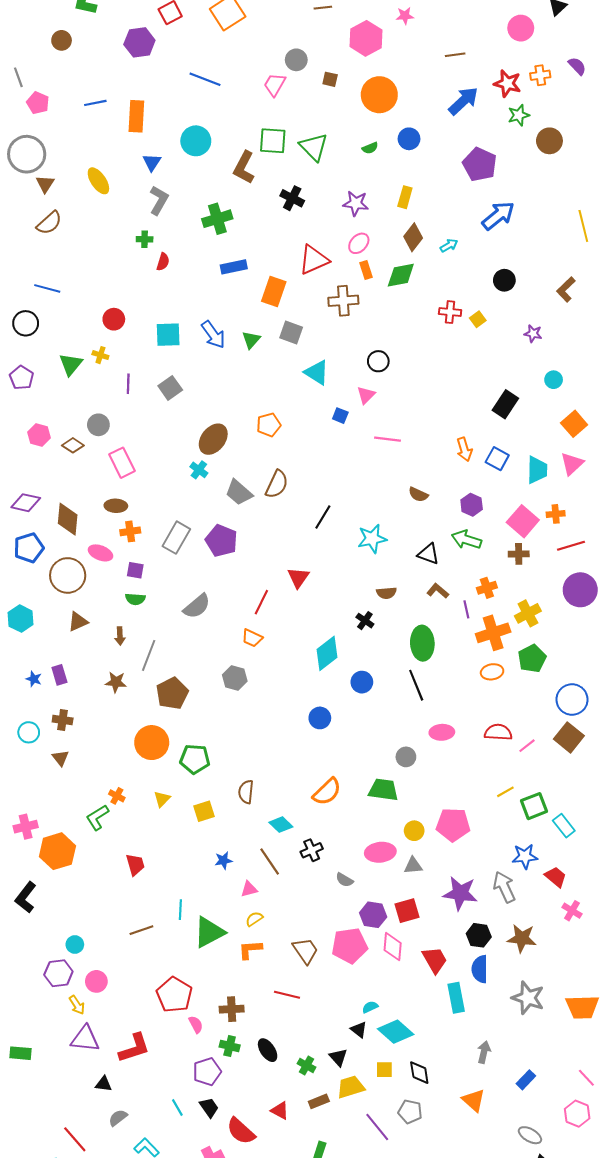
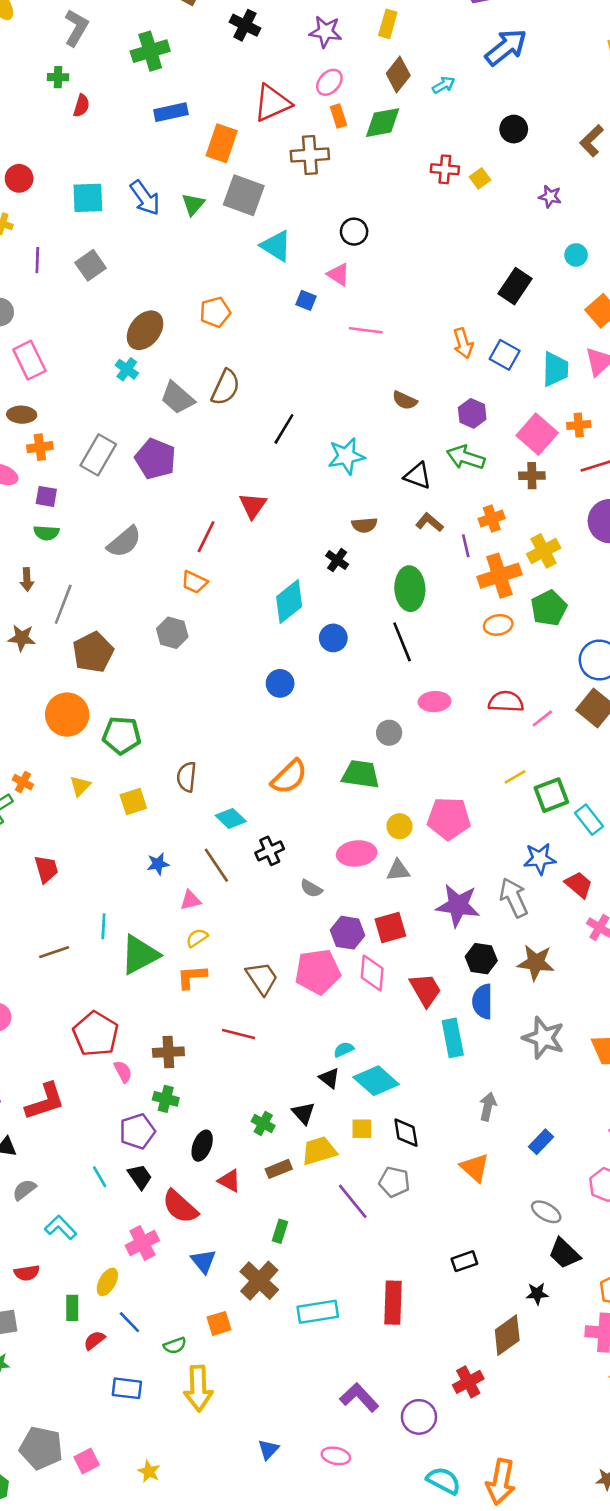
gray square: (291, 333) -> (244, 195), size x1.4
pink triangle: (366, 395) -> (338, 274), turned -42
black ellipse: (268, 1050) -> (202, 1146), moved, turned 55

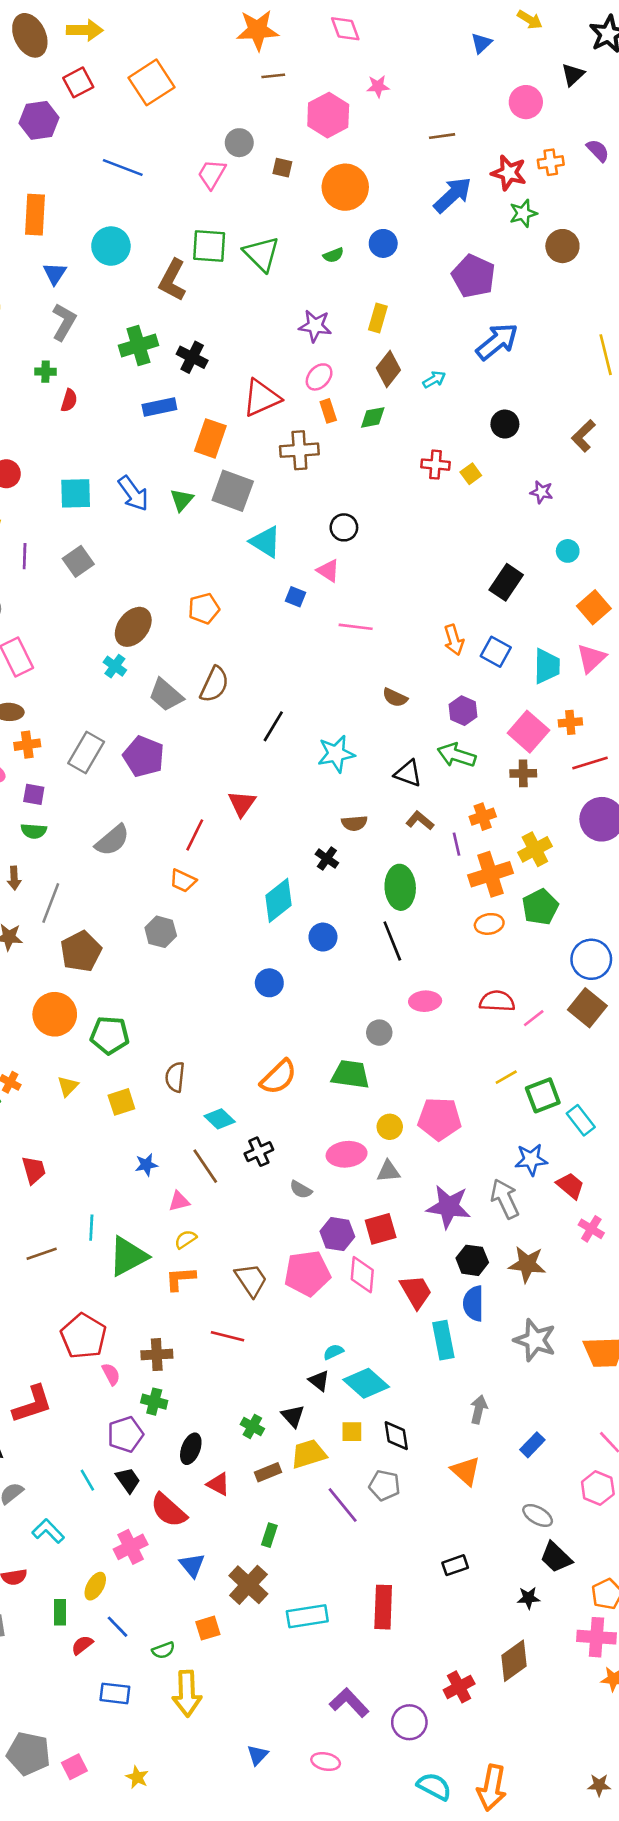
black cross: (245, 25) -> (192, 357), moved
green diamond: (383, 123) -> (373, 417), size x0.7
brown diamond: (507, 1335) -> (514, 1661), moved

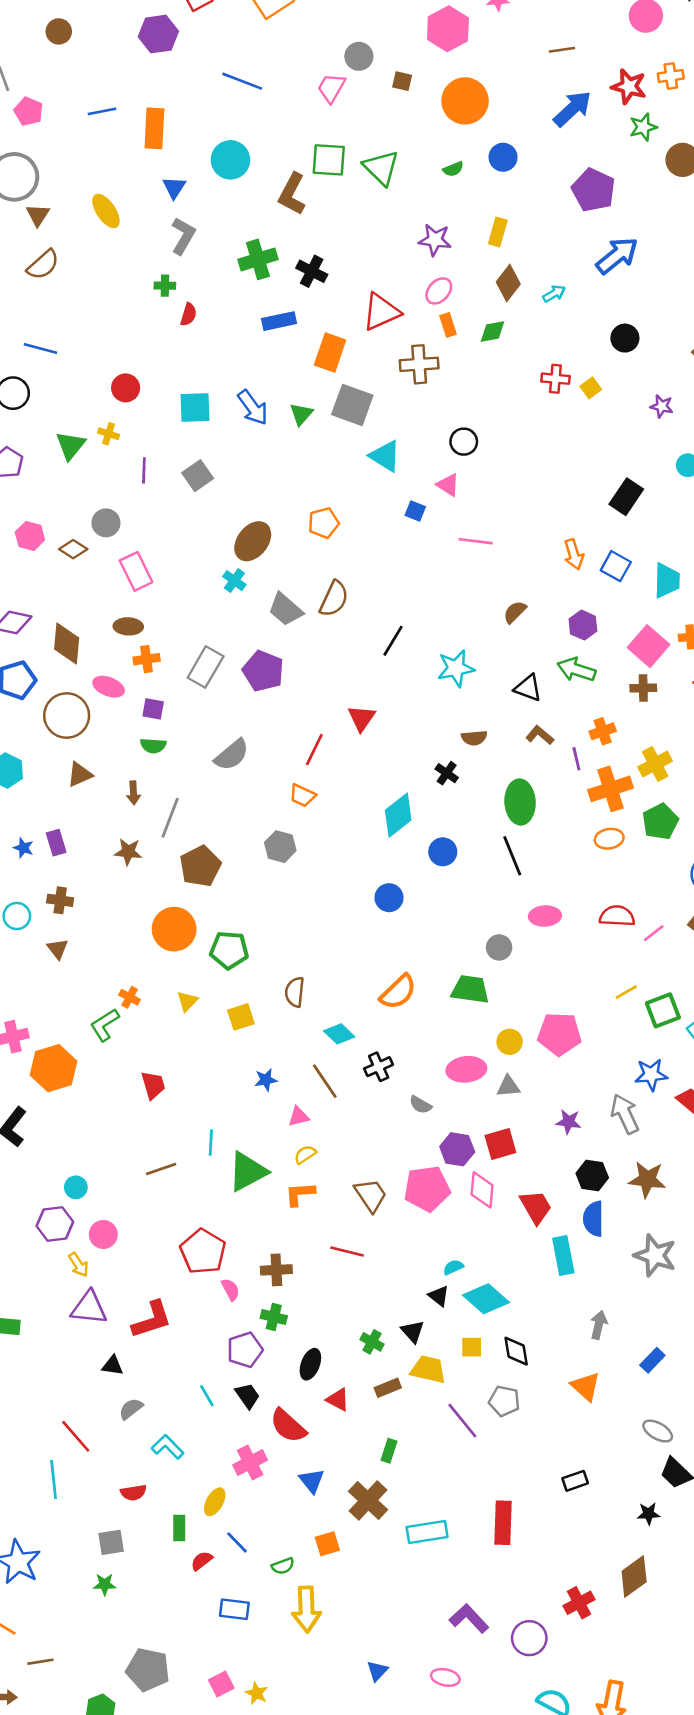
brown semicircle: (395, 698) -> (515, 612), turned 110
purple star: (449, 1207) -> (569, 1122), size x0.6
yellow trapezoid: (309, 1454) -> (428, 1369), turned 30
pink square: (74, 1767) -> (221, 1684), moved

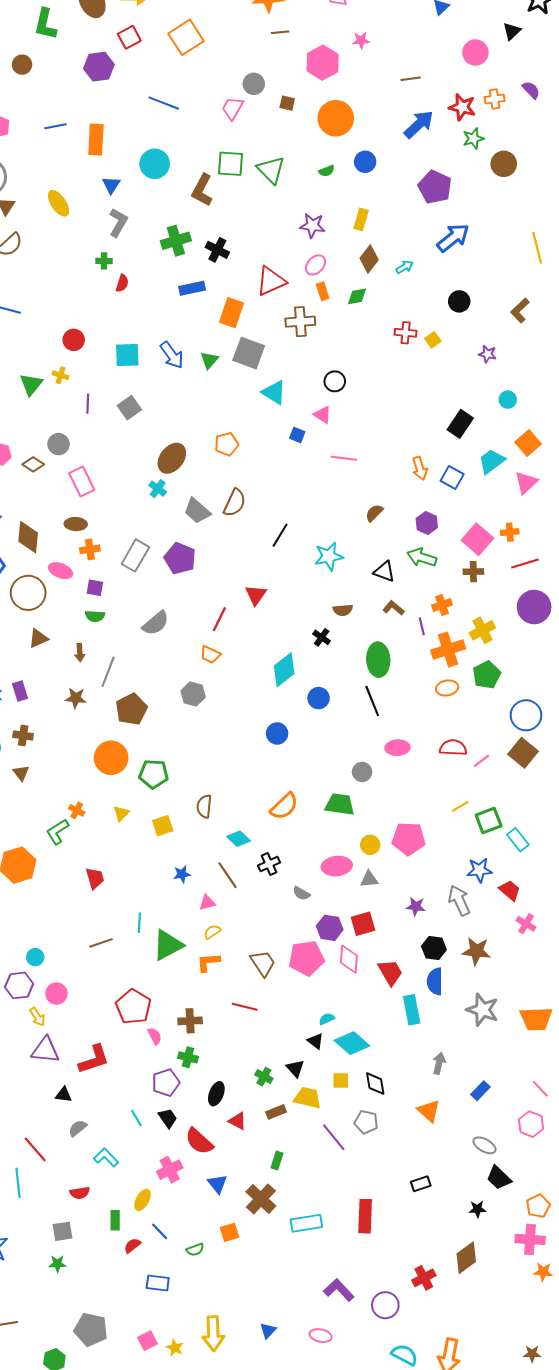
cyan trapezoid: (667, 581) -> (492, 461), moved, turned -128
yellow arrow: (306, 1609) -> (213, 1334), moved

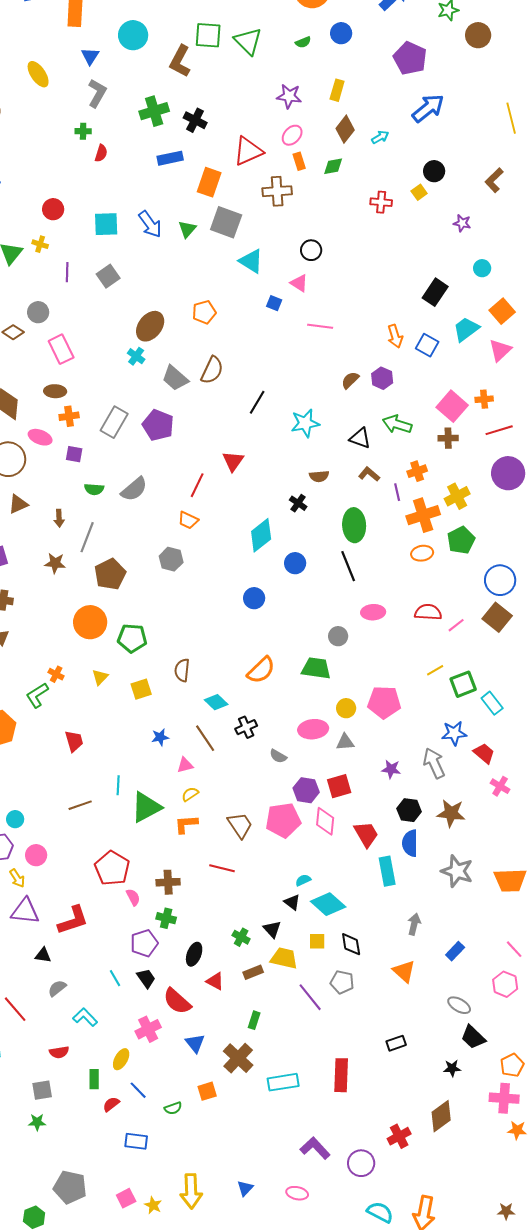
yellow square: (433, 340) -> (419, 192), moved
purple hexagon: (427, 523) -> (382, 378), moved
green semicircle: (95, 616) -> (94, 489), moved

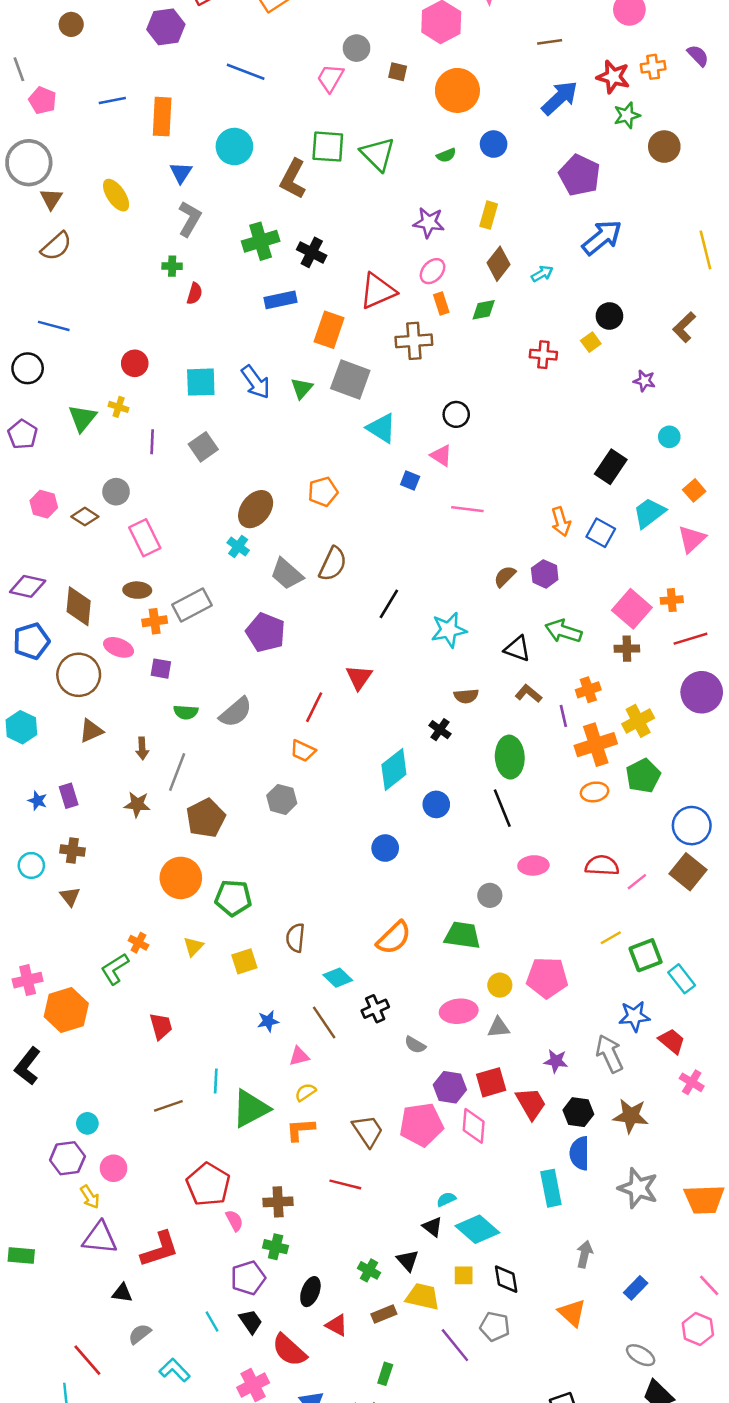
orange square: (502, 311) -> (694, 490), size x0.7
gray rectangle: (114, 422) -> (192, 605), moved, turned 32
red trapezoid: (366, 834) -> (531, 1103), moved

